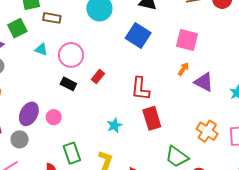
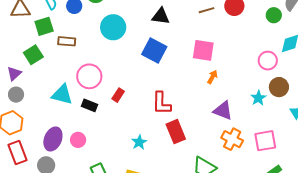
cyan triangle: (41, 49) -> (62, 95), moved, size x1.6
orange arrow: (183, 69) -> (212, 77), moved
purple triangle: (204, 82) -> (223, 111), moved

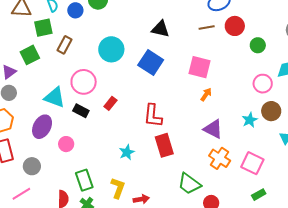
green circle: (274, 15) -> (258, 45), moved
cyan circle: (113, 27) -> (111, 49), moved
brown rectangle: (67, 41) -> (65, 45), turned -72
purple ellipse: (53, 139) -> (42, 127), moved
pink square: (265, 141) -> (252, 163), turned 30

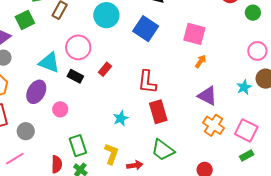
green trapezoid: (189, 184) -> (163, 150), moved
green rectangle: (259, 195) -> (247, 156), moved

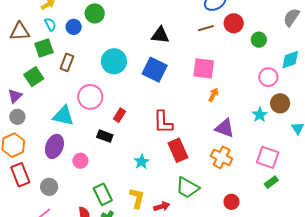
black rectangle: (75, 76) -> (105, 136), moved
orange cross: (213, 125) -> (222, 157), moved

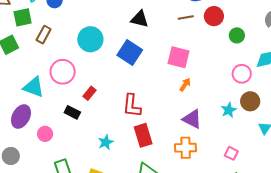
orange cross: (222, 157) -> (186, 148), turned -35
pink square: (268, 157) -> (231, 153), size x0.6

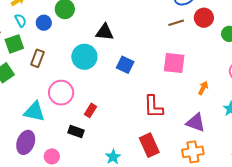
black triangle: (140, 19) -> (105, 32), moved
blue square: (130, 52) -> (125, 65), size x0.7
orange arrow: (185, 85) -> (203, 88), moved
red L-shape: (132, 106) -> (153, 107), moved

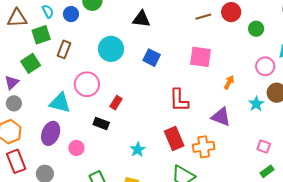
black triangle: (105, 32) -> (141, 19), moved
orange cross: (193, 152) -> (204, 147), moved

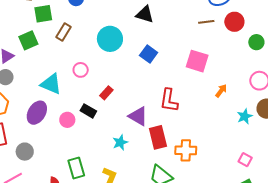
pink circle: (87, 84) -> (81, 70), size x0.6
purple triangle: (221, 117) -> (138, 116), moved
pink circle: (76, 148) -> (67, 120), moved

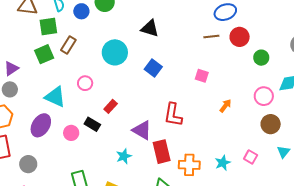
green square: (28, 40) -> (44, 54), moved
pink square: (197, 61) -> (202, 76), size x0.6
cyan star: (245, 116) -> (223, 163), moved
pink square: (245, 160) -> (251, 157), moved

